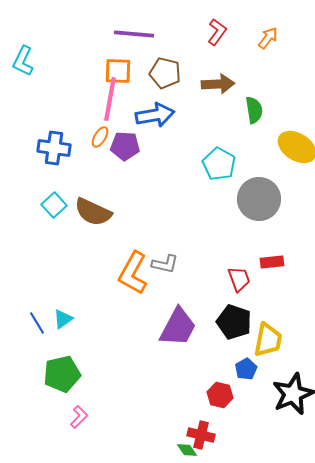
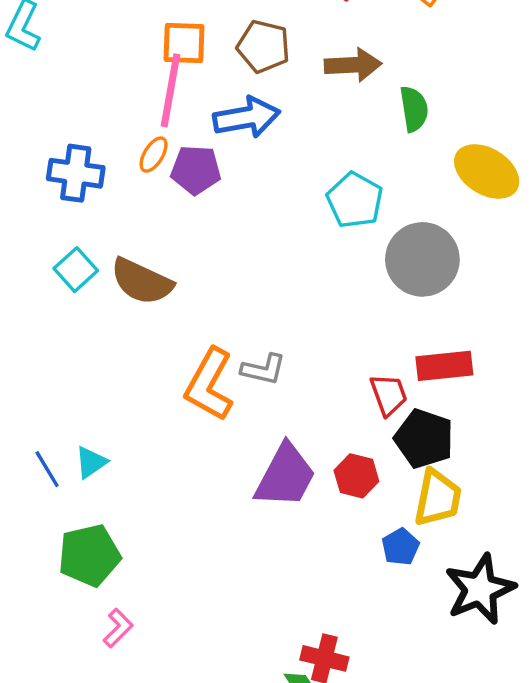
red rectangle: (272, 262) -> (444, 366), size x1.4
black pentagon: (234, 322) -> (424, 439), moved
red hexagon: (220, 395) -> (356, 476), moved

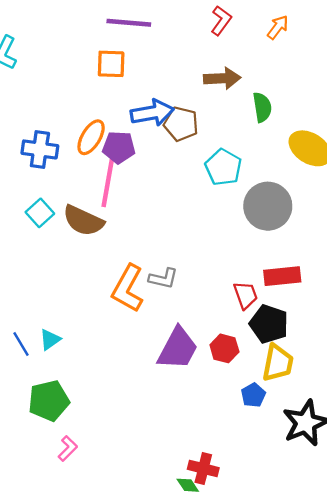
brown pentagon: (263, 46) -> (181, 124), moved
pink line: (170, 90) -> (108, 183), moved
orange ellipse: (154, 155) -> (91, 137), size x1.5

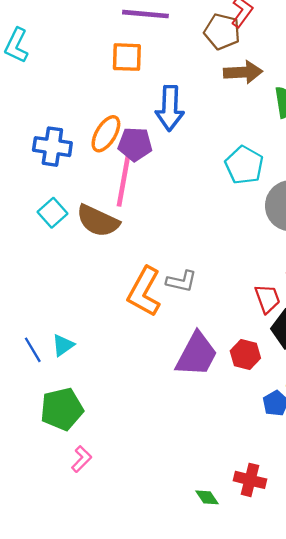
blue arrow: (152, 113) -> (170, 108), turned 102
brown pentagon: (181, 124) -> (222, 31), moved
red cross: (203, 468) -> (250, 480), moved

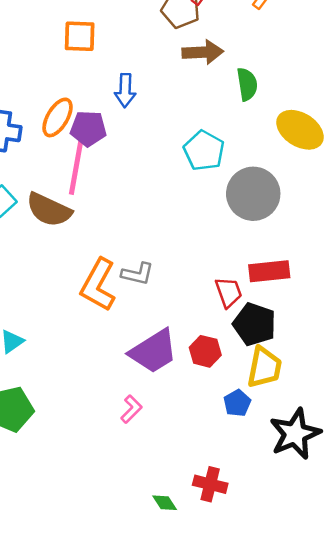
blue arrow: (170, 108) -> (125, 90), size x0.7
purple trapezoid: (197, 354) -> (154, 351), turned 30
pink L-shape: (82, 459) -> (131, 409), moved

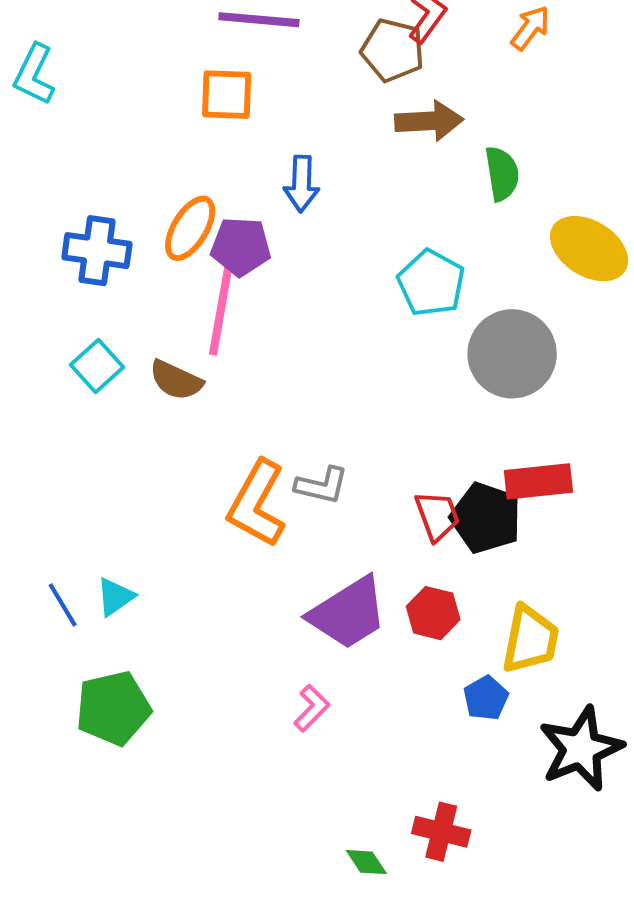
brown semicircle: (49, 210) -> (176, 380), size x0.7
red trapezoid: (229, 292) -> (437, 516), moved
black pentagon: (254, 324) -> (486, 518), moved

